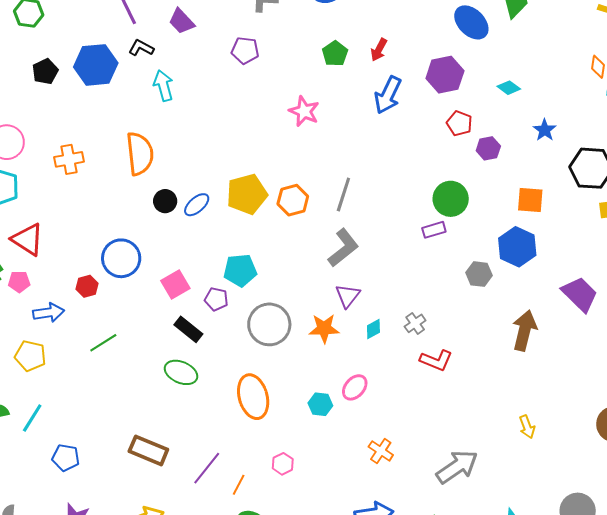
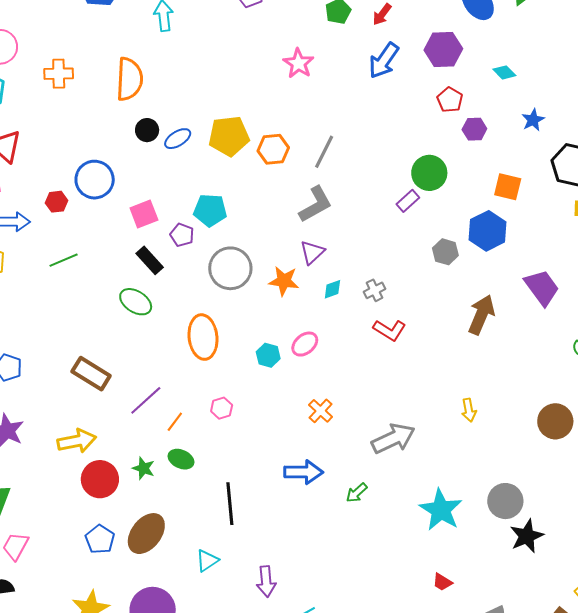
purple rectangle: (434, 230) -> (408, 201), turned -35

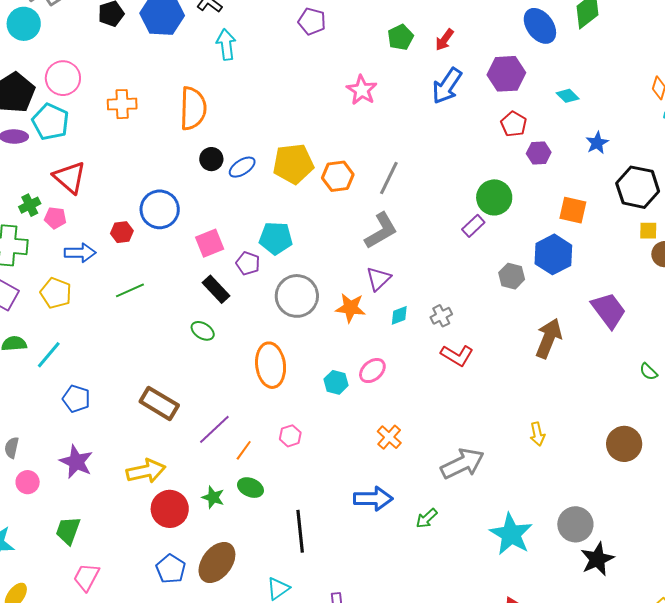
green ellipse: (136, 302) -> (203, 331), size x0.7

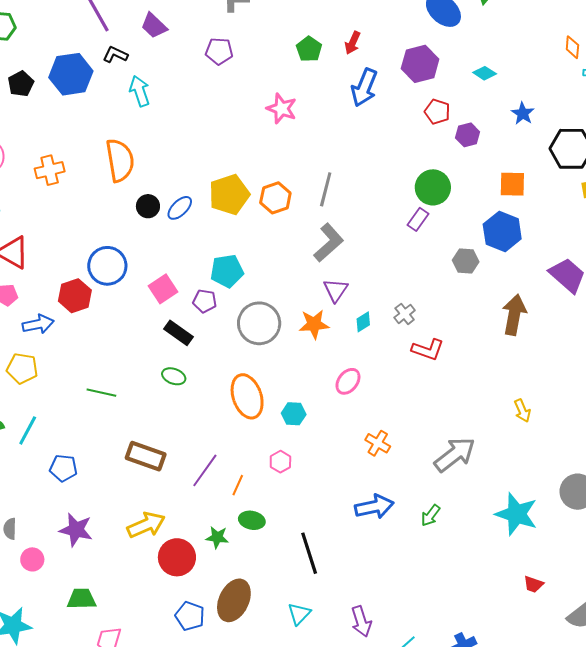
red hexagon: (122, 232) -> (75, 296), size x1.5
green line: (130, 290) -> (101, 393), moved, turned 48
cyan hexagon: (336, 382) -> (294, 414), moved
green trapezoid: (68, 531) -> (82, 599), turned 80

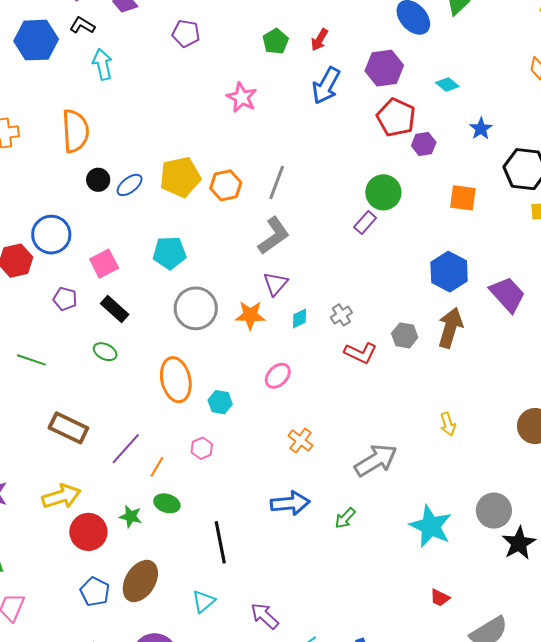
red pentagon: (437, 112) -> (396, 118), size x1.5
blue hexagon: (502, 231) -> (449, 272), moved
gray hexagon: (466, 261) -> (405, 335), moved
purple pentagon: (205, 301) -> (65, 299), moved
purple arrow: (361, 621) -> (265, 616), turned 144

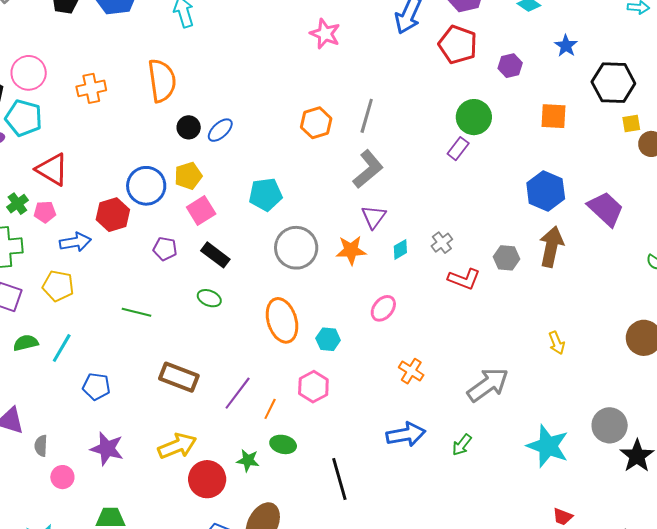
red pentagon: (396, 118) -> (458, 45), moved
yellow pentagon: (180, 177) -> (188, 176), moved, size x0.7
pink hexagon: (202, 448) -> (313, 387), size x1.4

